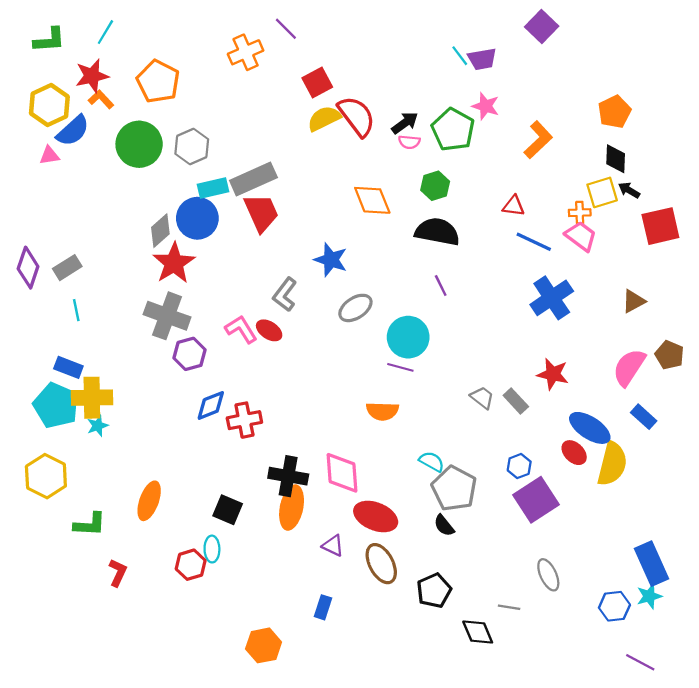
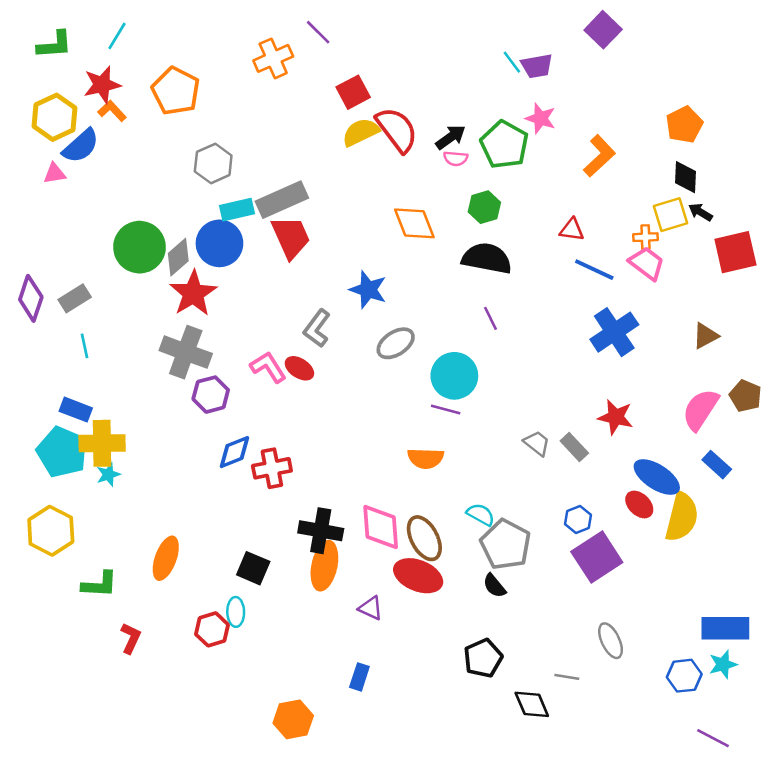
green circle: (139, 144) -> (140, 247), moved
brown ellipse: (381, 564) -> (424, 538), moved
blue rectangle: (651, 564) -> (725, 628), turned -66

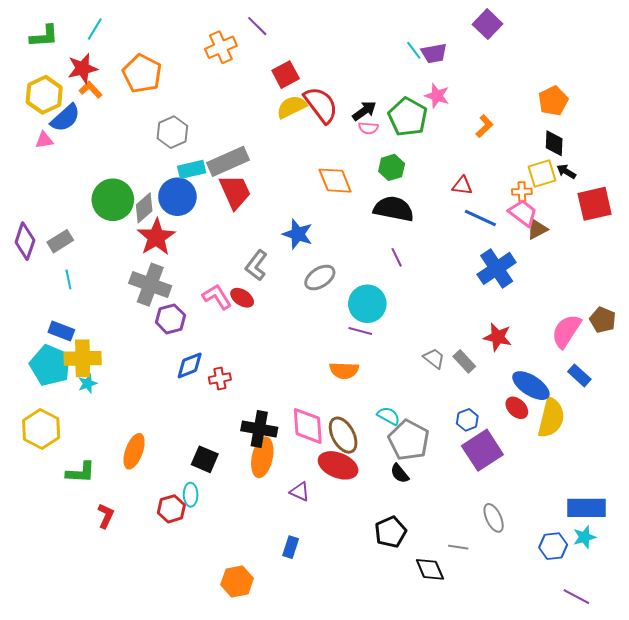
orange L-shape: (599, 156) -> (484, 126), size x0.7
brown triangle: (705, 336) -> (537, 229), moved
red cross: (272, 468) -> (220, 379), size x0.7

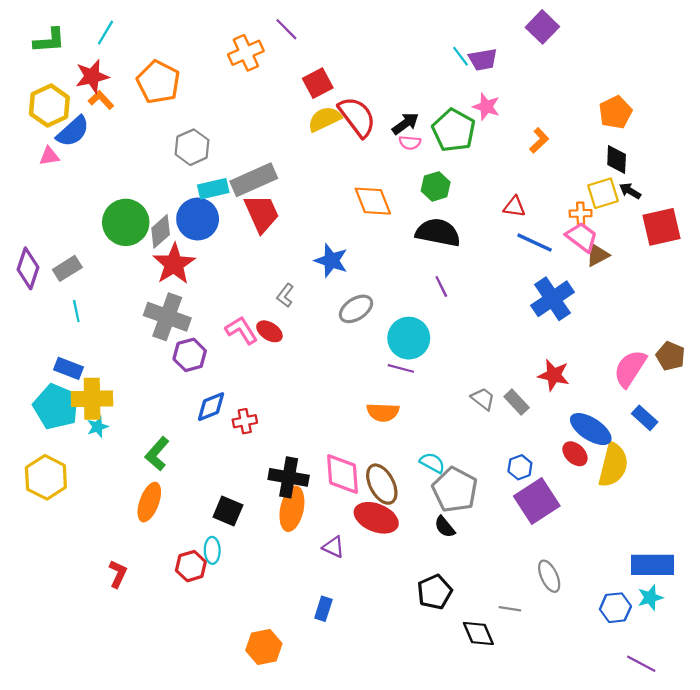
gray L-shape: (256, 265) -> (285, 295), size x0.7
green L-shape: (81, 472) -> (157, 454), moved, turned 128

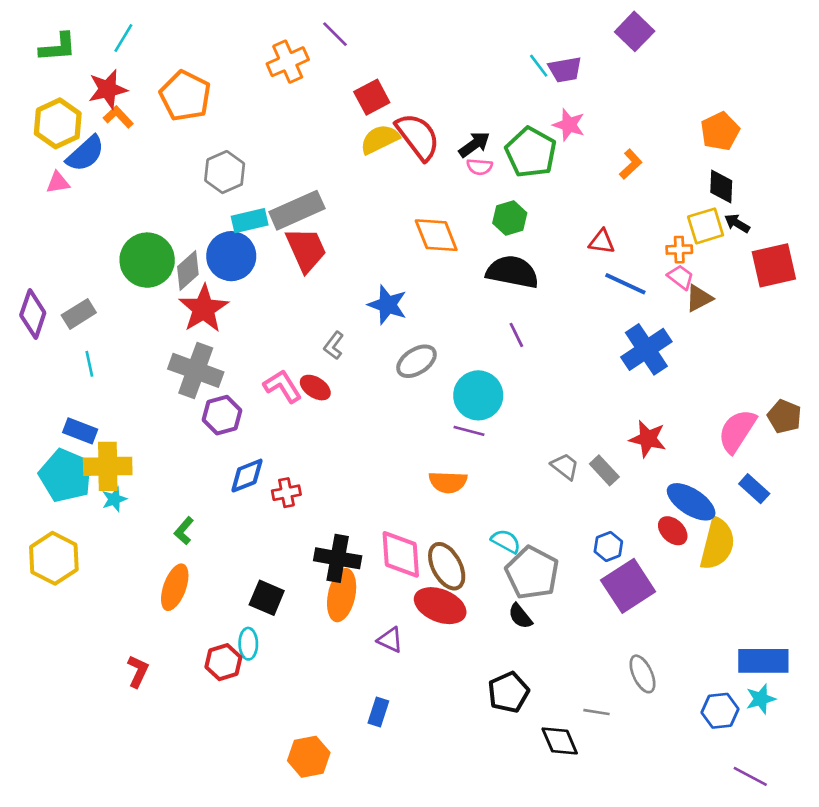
pink trapezoid: (582, 237) -> (681, 277), size x0.7
green L-shape: (157, 454) -> (184, 531), size x0.7

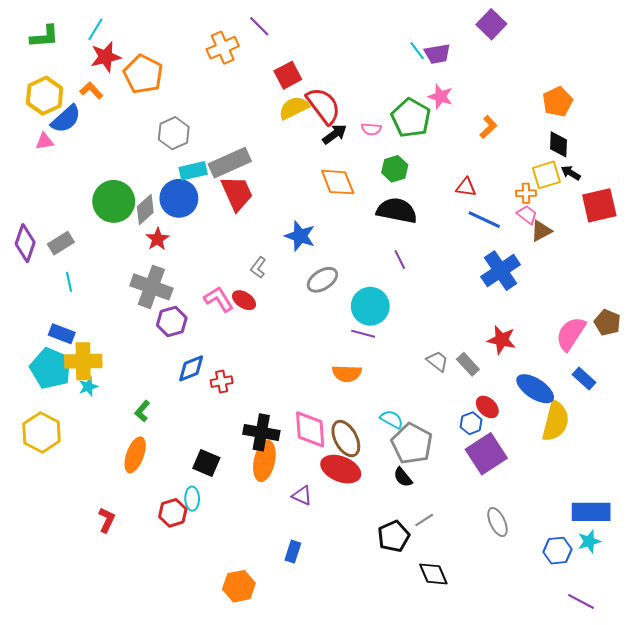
red star: (108, 89) -> (106, 57), moved
black arrow: (474, 144) -> (335, 134), moved
red star: (204, 309) -> (158, 239), size x0.6
red ellipse: (673, 531) -> (487, 407), moved
gray line: (596, 712) -> (424, 520), moved, turned -42

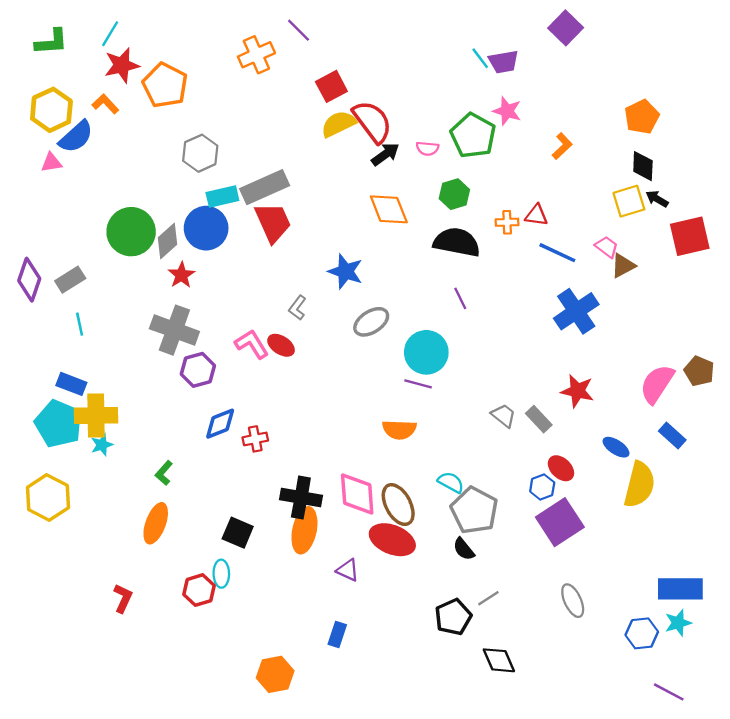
orange cross: (526, 193) -> (507, 222), moved
blue ellipse: (535, 389) -> (616, 447), size x0.6

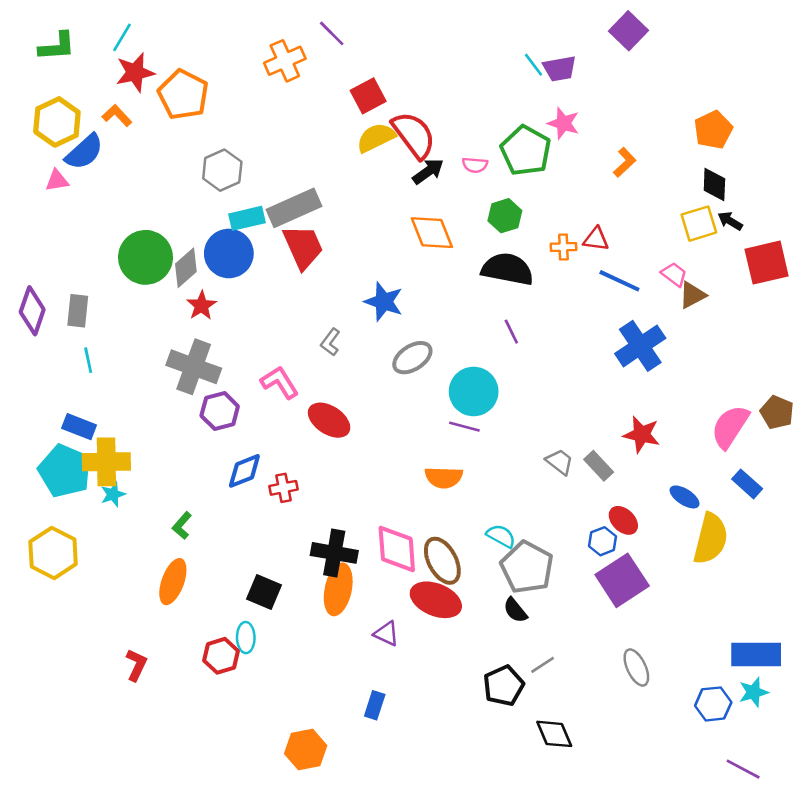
gray rectangle: (70, 280) -> (78, 311), turned -52
red ellipse: (281, 345) -> (329, 420), moved, size x1.4

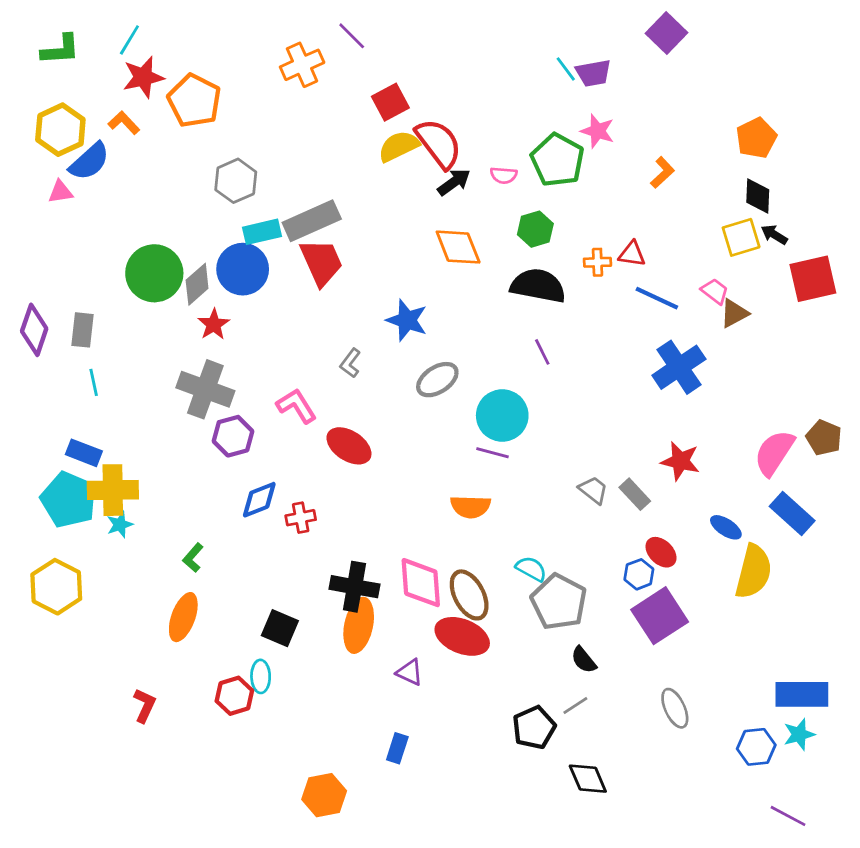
blue rectangle: (747, 484) -> (792, 514), size x1.4
black semicircle: (515, 610) -> (584, 660), moved

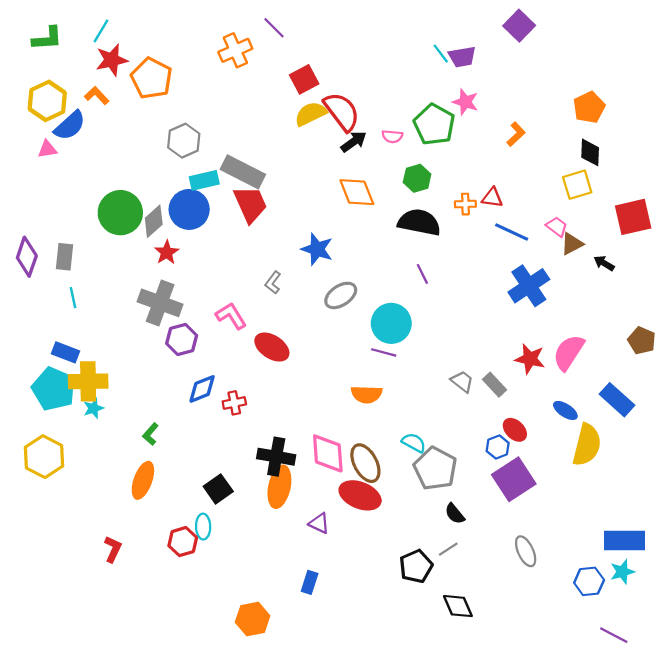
gray rectangle: (312, 221) -> (243, 172), turned 51
black arrow: (774, 235) -> (604, 263), moved
pink semicircle: (774, 453) -> (569, 352), moved
black square: (280, 628) -> (218, 489), turned 32

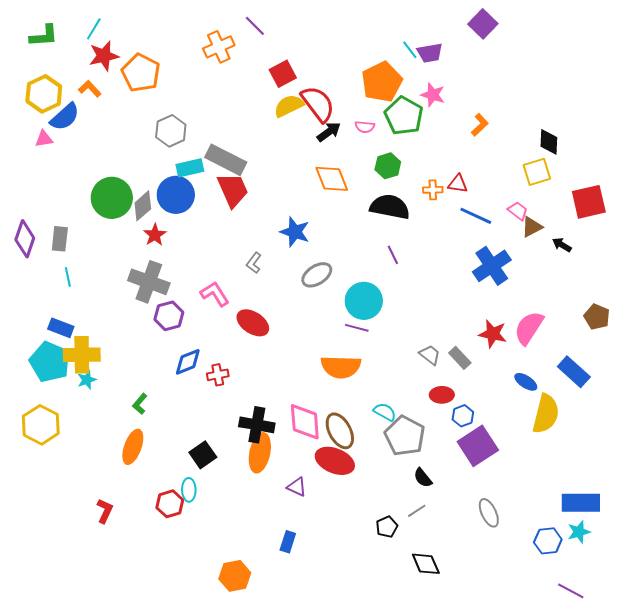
orange pentagon: (589, 107) -> (382, 82), moved, size x1.4
orange semicircle: (367, 394) -> (341, 367), size x1.4
red ellipse: (515, 430) -> (442, 395), moved, turned -45
black pentagon: (416, 566) -> (387, 527), size x0.7

